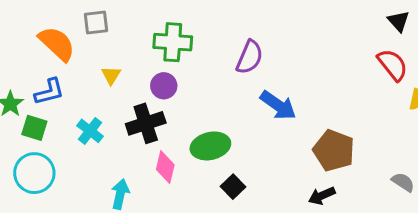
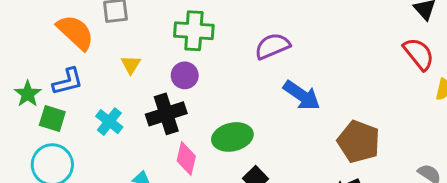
purple semicircle: (250, 57) -> (272, 46), turned -136

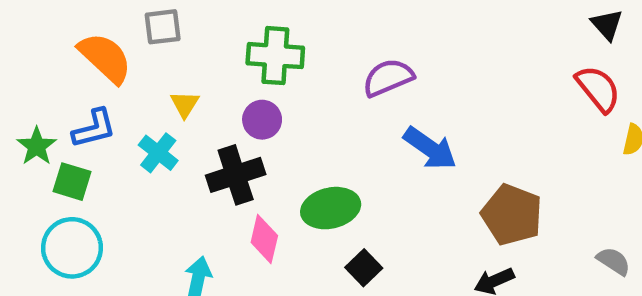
cyan cross: (109, 122) -> (158, 153), moved

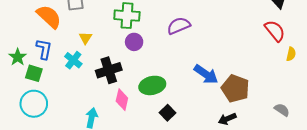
purple circle: (262, 120) -> (134, 42), moved
blue L-shape: (94, 128) -> (44, 49), turned -65
blue arrow: (430, 148) -> (206, 74), moved

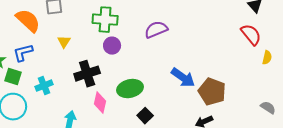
blue L-shape: (44, 49) -> (23, 53), turned -115
cyan cross: (73, 60) -> (44, 86), moved, turned 30
gray semicircle: (282, 110) -> (268, 108), moved

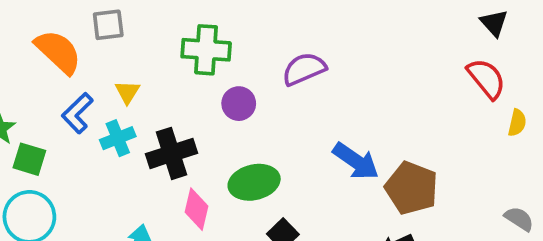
purple circle: (112, 46) -> (239, 104), moved
blue L-shape: (23, 53) -> (77, 113), moved, turned -30
cyan cross: (44, 86) -> (118, 138), moved

